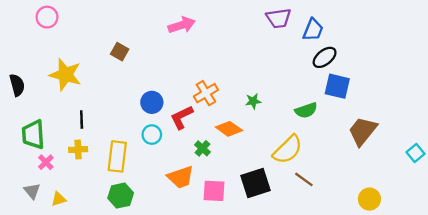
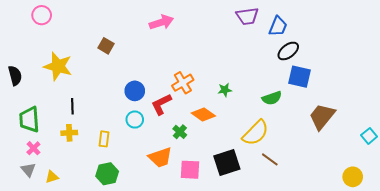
yellow rectangle: (117, 156) -> (104, 139), size x0.6
pink cross: (46, 162) -> (33, 148), moved
yellow circle: (369, 199) -> (353, 177), moved

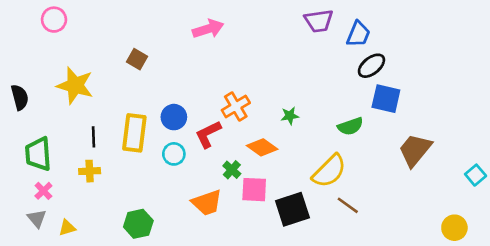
yellow rectangle: (104, 139) -> (134, 133), moved, size x1.8
pink square: (190, 170) -> (254, 190), moved

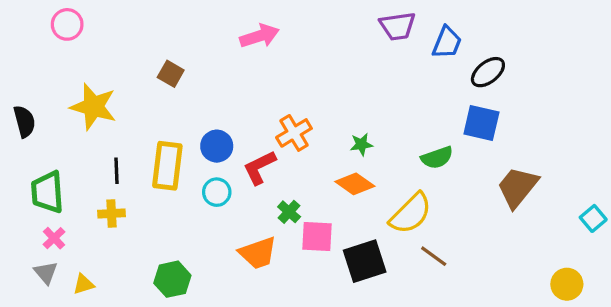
black ellipse: (371, 66) -> (488, 72), moved
orange diamond: (262, 147) -> (355, 184), moved

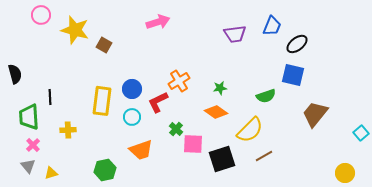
purple trapezoid: (398, 26) -> (235, 34), moved
yellow star: (93, 107) -> (75, 30), moved
black line: (116, 171) -> (50, 97), moved
orange trapezoid: (258, 253) -> (141, 150), moved
brown line: (434, 256) -> (264, 156), turned -66

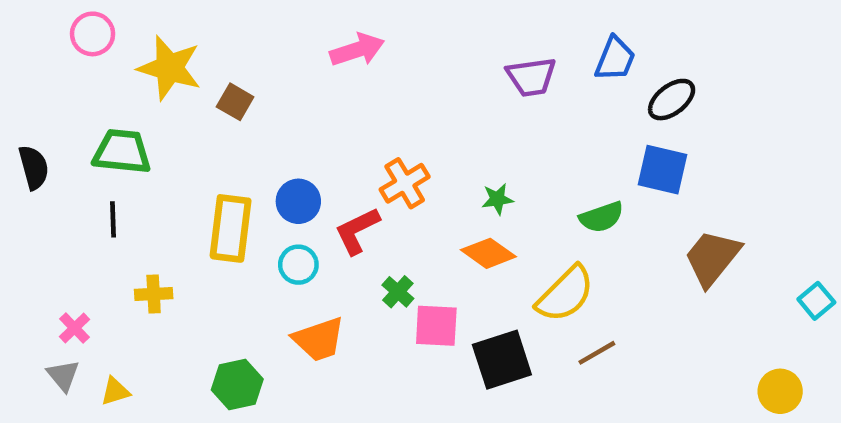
green trapezoid: (29, 117) -> (122, 152), moved, turned 100

